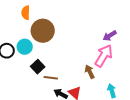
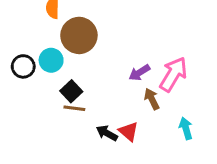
purple arrow: (110, 36) -> (139, 73), moved
brown line: (51, 78) -> (74, 108), moved

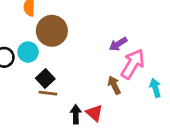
purple arrow: (139, 73) -> (118, 44), moved
cyan arrow: (186, 128) -> (155, 88), moved
black arrow: (107, 133) -> (76, 114), turned 60

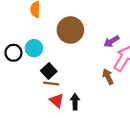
brown circle: (52, 31) -> (70, 30), moved
red triangle: (94, 113) -> (57, 101), moved

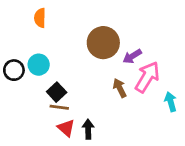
brown circle: (70, 30) -> (103, 43), moved
brown arrow: (108, 77) -> (120, 88), moved

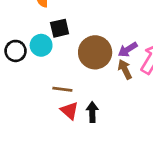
brown circle: (103, 43) -> (95, 52), moved
purple arrow: (132, 56) -> (128, 50), moved
black square: (57, 92) -> (60, 28), moved, turned 30

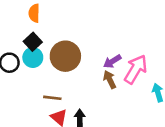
black square: (60, 28) -> (33, 42), moved, turned -30
brown circle: (95, 52) -> (65, 56), moved

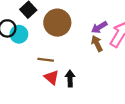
cyan circle: (33, 57) -> (19, 34), moved

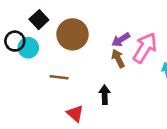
red triangle: (51, 77) -> (75, 113), moved
black arrow: (70, 78) -> (105, 95), moved

